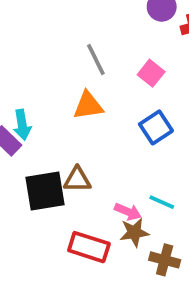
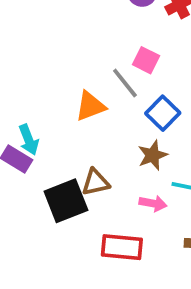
gray line: (96, 59) -> (125, 83), moved
brown star: (134, 232) -> (153, 155), moved

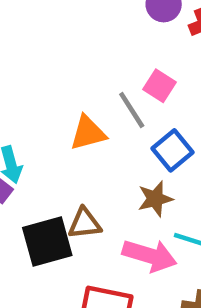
pink arrow: (153, 203) -> (150, 256), size x1.6

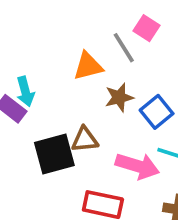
blue square: (173, 150) -> (157, 112), moved
brown star: (155, 199) -> (119, 97), moved

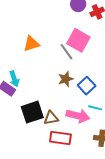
pink square: (146, 28) -> (78, 40), size x1.6
orange triangle: (88, 66) -> (31, 44), moved
brown triangle: (85, 140) -> (51, 118), moved

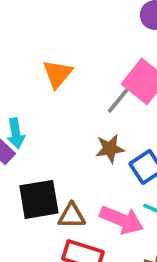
orange triangle: (31, 44) -> (57, 74), turned -42
gray line: (67, 52) -> (119, 99), turned 66

